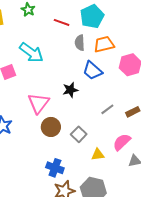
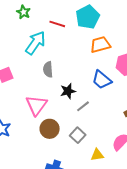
gray semicircle: (80, 43) -> (48, 69), moved
cyan arrow: (31, 53) -> (35, 43), moved, turned -90
blue trapezoid: (92, 71) -> (102, 80), moved
gray line: (107, 109) -> (83, 106), moved

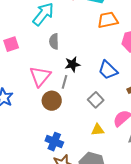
blue trapezoid: (102, 80) -> (108, 70), moved
gray line: (83, 106) -> (65, 82), moved, turned -40
gray square: (78, 135) -> (96, 100), moved

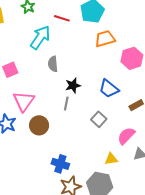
pink triangle: (40, 76) -> (24, 101), moved
brown circle: (52, 101) -> (39, 125), moved
yellow triangle: (98, 130) -> (111, 159), moved

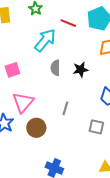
black star: (73, 85) -> (81, 70), moved
gray square: (99, 119) -> (96, 127), turned -35

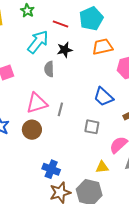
black star: (81, 70) -> (65, 50), moved
pink triangle: (23, 102) -> (37, 103), moved, turned 35

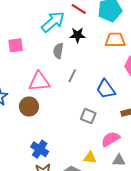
gray line: (60, 109) -> (72, 76), moved

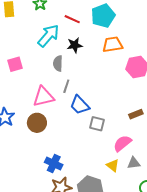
gray line: (72, 76) -> (66, 86), moved
blue trapezoid: (106, 89) -> (80, 105), moved
yellow triangle: (90, 158) -> (113, 165), moved, turned 40

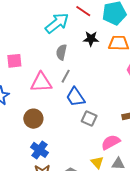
black star: (75, 45) -> (91, 39), moved
pink square: (15, 64) -> (14, 61), moved
brown circle: (37, 123) -> (33, 119), moved

